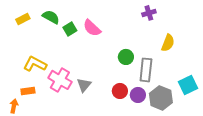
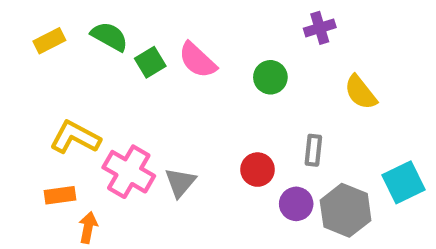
yellow semicircle: (168, 43) -> (361, 92), turned 120
green circle: (126, 57) -> (270, 77), moved
gray rectangle: (146, 70) -> (313, 150), size x0.6
red circle: (120, 91) -> (258, 170), moved
orange arrow: (14, 106) -> (88, 227), moved

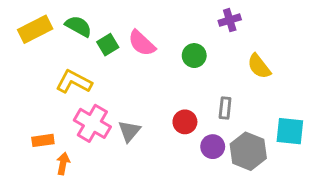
yellow rectangle: (49, 41) -> (35, 29), size x1.5
yellow L-shape: (75, 137) -> (74, 82), moved
cyan square: (403, 182) -> (290, 131), turned 32

